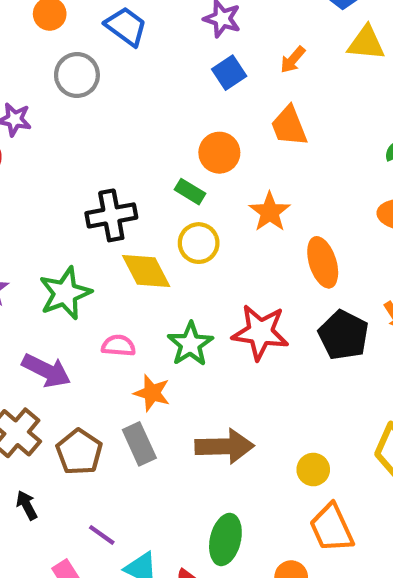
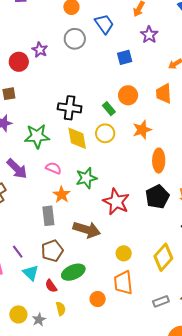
blue square: (229, 73) -> (125, 57), moved
red star: (260, 332) -> (116, 202), moved
brown pentagon: (79, 452) -> (52, 251), moved
green ellipse: (225, 539) -> (73, 272), turned 35

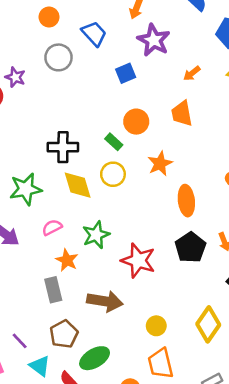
purple star: (149, 35) -> (154, 40), size x1.4
pink semicircle: (53, 168) -> (52, 227), turned -42

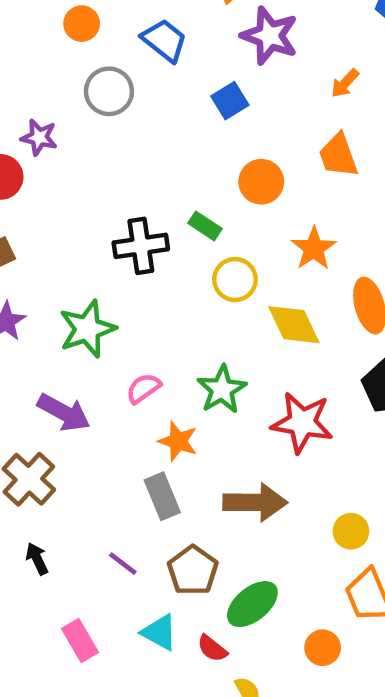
green rectangle: (114, 142) -> (205, 226), moved
yellow diamond: (78, 185) -> (294, 325), moved
purple line: (20, 341) -> (123, 564), moved

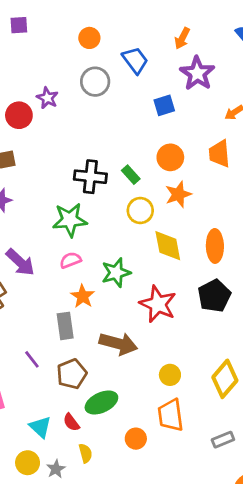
orange star: (314, 248) -> (178, 194), moved
green star: (87, 329) -> (70, 220), moved
cyan triangle: (159, 632) -> (40, 427), moved

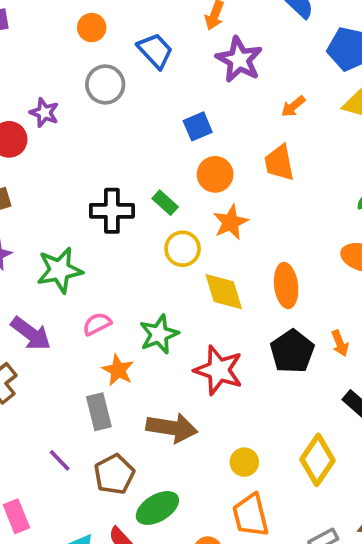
blue square: (164, 105) -> (198, 126), moved
green star: (70, 220) -> (60, 270), moved

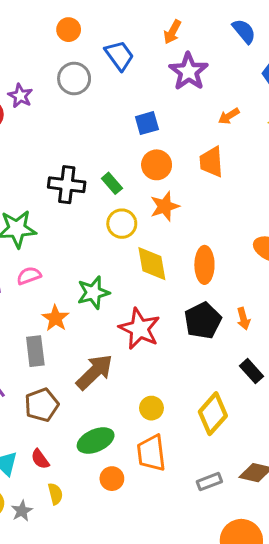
pink semicircle: (97, 324) -> (29, 276), moved
brown arrow: (172, 428) -> (94, 372), turned -60
green ellipse: (157, 508) -> (96, 441), moved

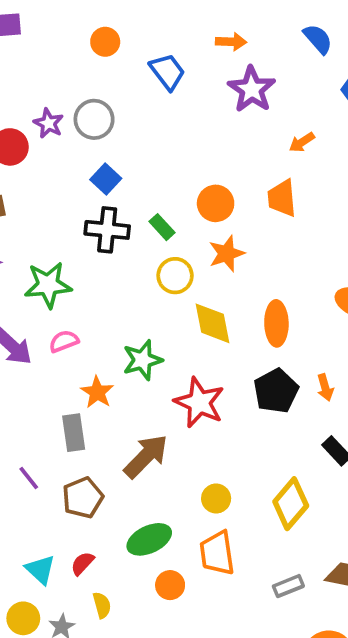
orange arrow: (172, 32) -> (231, 42), turned -115
gray circle: (74, 79) -> (94, 119), moved
blue square: (147, 123) -> (106, 179), moved, turned -30
red semicircle: (40, 459) -> (82, 563), turned 80

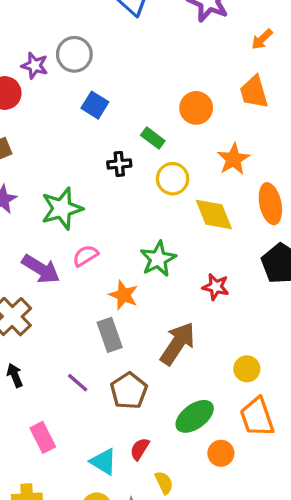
black cross: (107, 230) -> (119, 164), moved, size x0.6
orange star: (227, 254) -> (234, 159), moved
red star: (199, 403) -> (216, 287), size x0.6

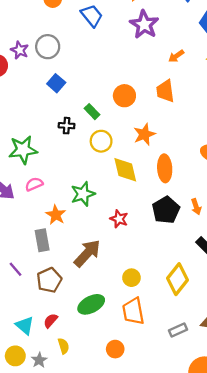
orange circle: (221, 453) -> (115, 349), moved

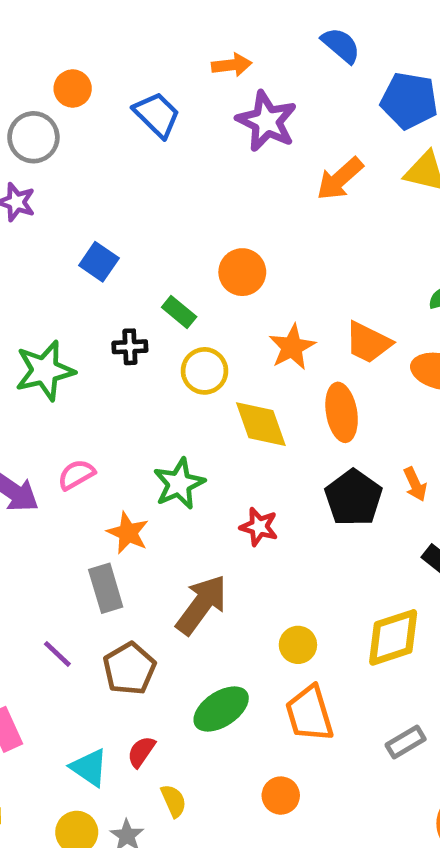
gray circle: (48, 47) -> (33, 137), moved
orange arrow: (176, 56) -> (340, 179), size x1.5
orange trapezoid: (165, 91) -> (368, 342), moved, turned -50
green star: (23, 150) -> (45, 371), moved
yellow diamond: (178, 279) -> (393, 637), turned 40

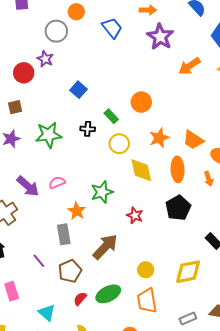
orange arrow: (415, 484) -> (209, 179), moved
red semicircle: (141, 752) -> (80, 299), moved

